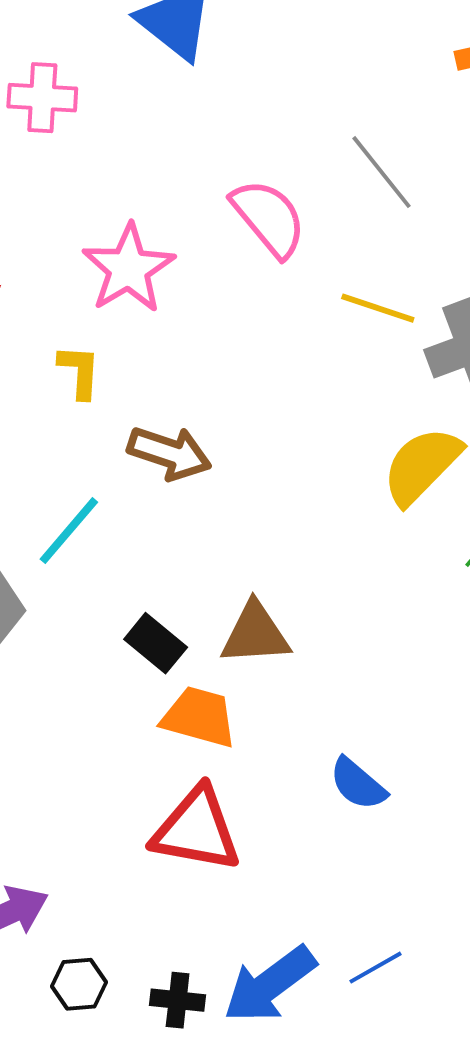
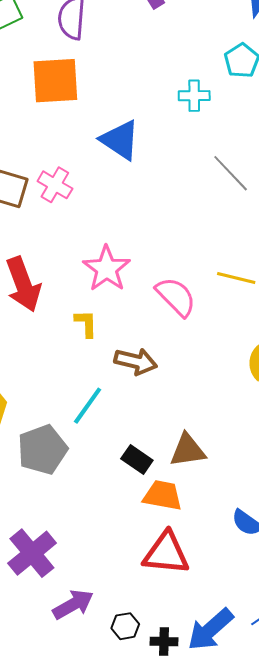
pink cross: (42, 98) -> (55, 185), turned 32
gray line: (382, 172) -> (231, 173), moved
pink semicircle: (269, 218) -> (176, 297), moved
black hexagon: (79, 984) -> (125, 626), moved

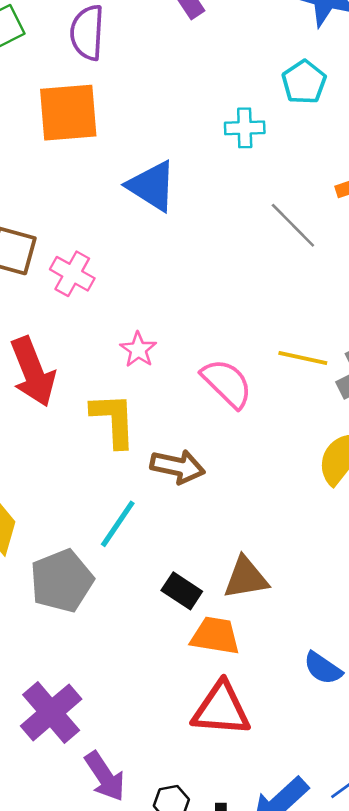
pink cross: (55, 185) -> (72, 274), moved
pink star: (107, 269) -> (138, 350), size x0.6
yellow L-shape: (86, 324) -> (114, 420), size x1.6
purple arrow: (73, 604) -> (105, 776), turned 87

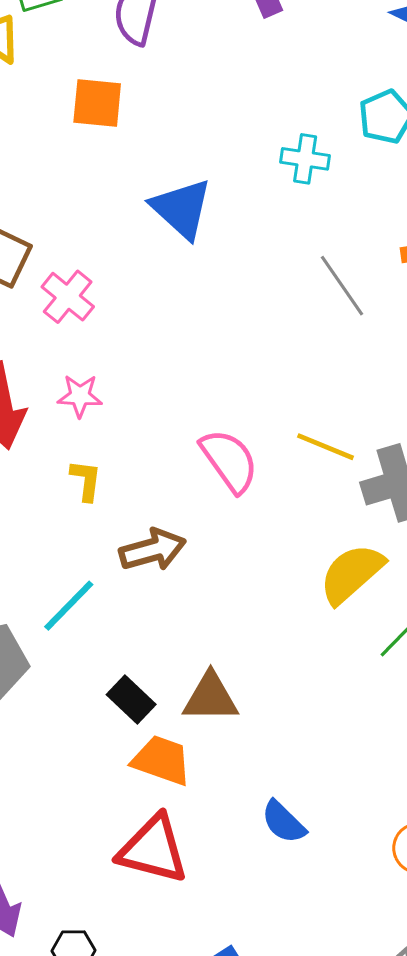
orange square: (68, 113) -> (97, 103), size x0.7
pink star: (138, 350) -> (80, 396), moved, turned 30
yellow L-shape: (114, 420) -> (86, 480), size x0.6
brown arrow: (178, 467) -> (153, 550), turned -38

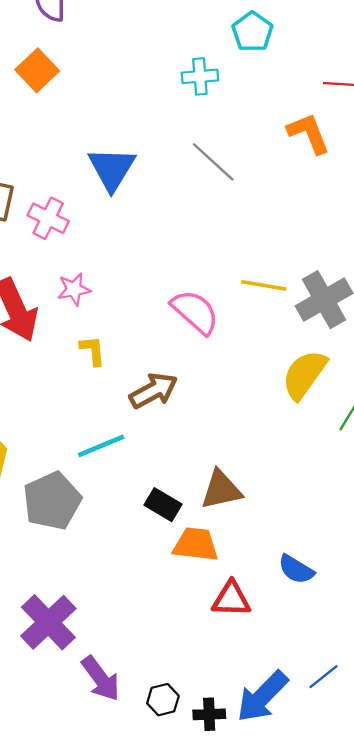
orange square: (97, 103) -> (37, 70), turned -36
blue triangle: (182, 209) -> (112, 169), moved, turned 32
gray line: (342, 286) -> (213, 162), moved
cyan line: (69, 606) -> (101, 446), turned 36
red triangle: (153, 849) -> (231, 599), moved, size x0.7

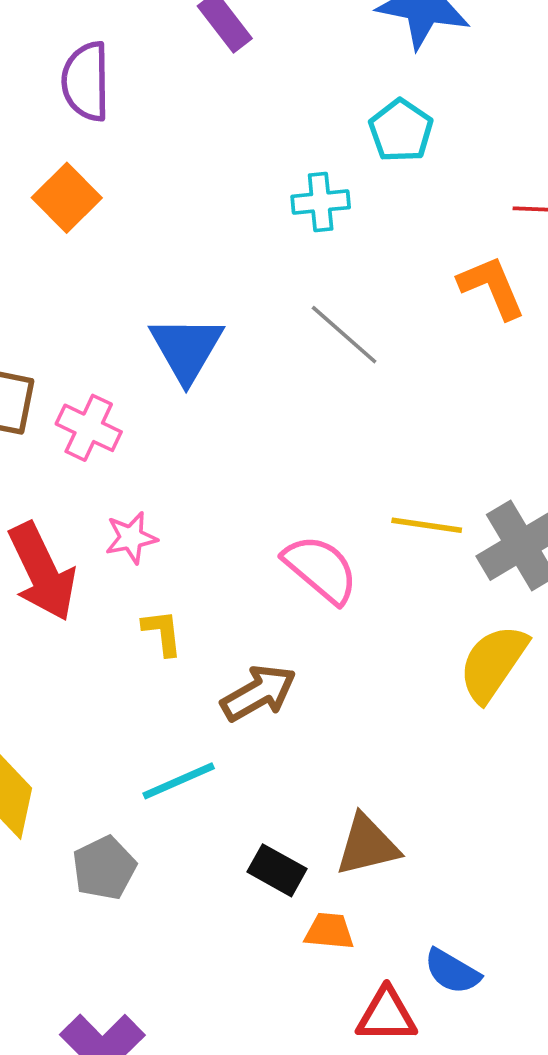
gray pentagon: (52, 501) -> (104, 868), size x0.7
orange trapezoid: (196, 544) -> (329, 931), size x0.7
blue semicircle: (296, 569) -> (452, 971), moved

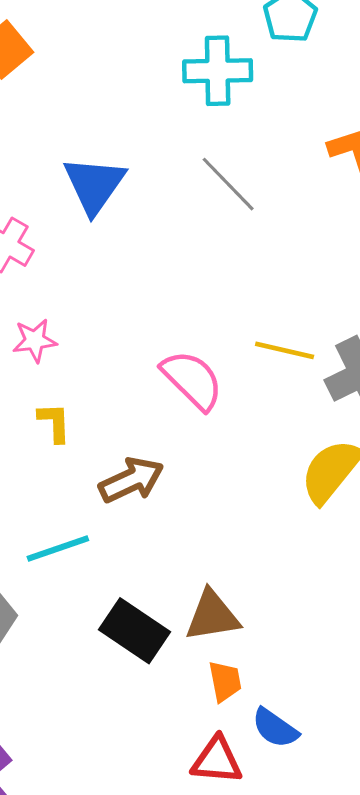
cyan cross: (321, 202) -> (218, 71), size x1.4
black rectangle: (277, 870) -> (135, 631), size x1.4
orange trapezoid: (329, 931) -> (225, 681), moved, turned 69

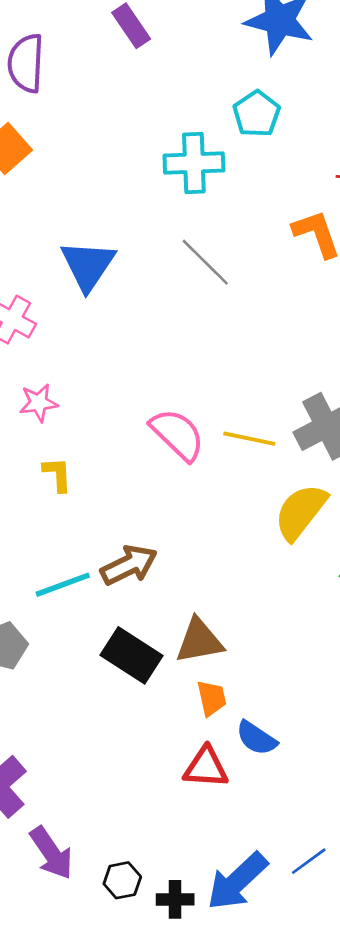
yellow line: (285, 350) -> (249, 439), moved
brown arrow: (131, 480) -> (129, 565), moved

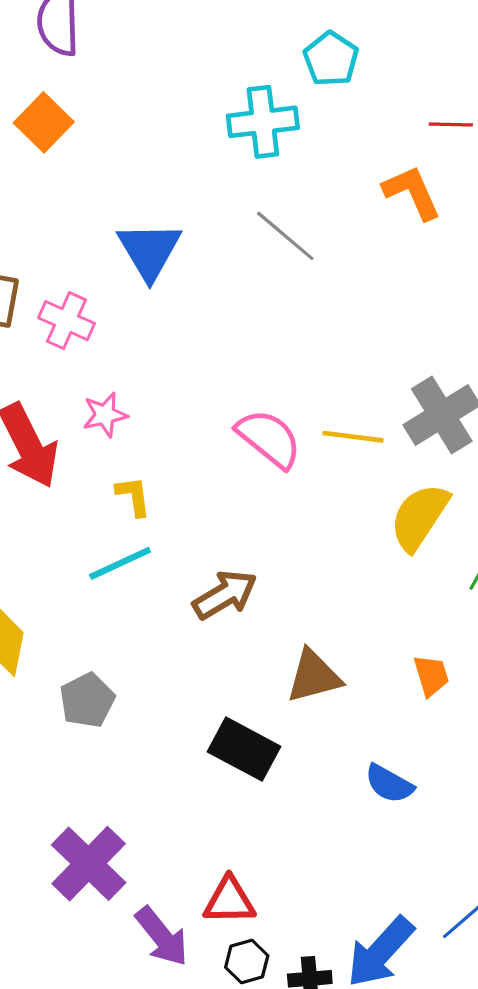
cyan line: (63, 585) -> (120, 563), moved
black rectangle: (131, 655) -> (244, 749), moved
orange trapezoid: (212, 698) -> (431, 676), moved
red triangle: (206, 767) -> (229, 901), moved

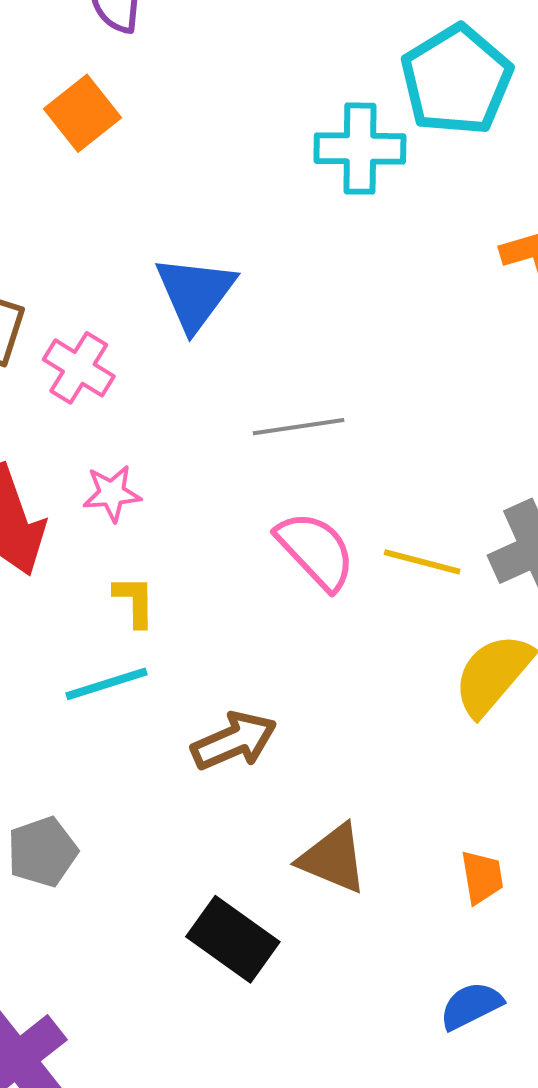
cyan pentagon: (331, 59) -> (456, 80), size x1.6
gray line: (285, 236) -> (299, 427), moved, turned -56
brown triangle: (314, 676) -> (333, 859), turned 30
blue semicircle: (389, 784) -> (471, 1006), moved, turned 117

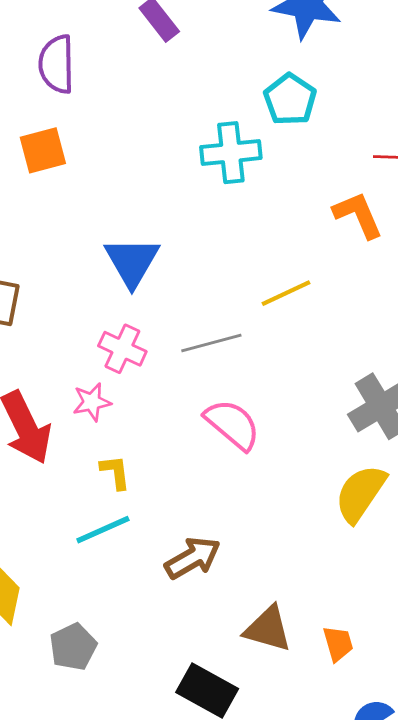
cyan pentagon: (456, 80) -> (290, 99), size x0.7
orange square: (83, 113) -> (43, 150), turned 30
pink cross: (79, 368) -> (122, 349), moved
yellow line: (422, 562) -> (286, 293), moved, turned -33
orange trapezoid: (482, 877) -> (338, 644), moved

